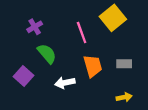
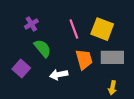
yellow square: (113, 18) -> (102, 29), moved, turned -30
gray rectangle: (124, 64) -> (112, 57), size x1.6
yellow arrow: (124, 97) -> (112, 88), turned 112

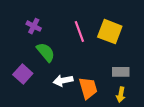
purple cross: (31, 24) -> (34, 26), turned -32
gray rectangle: (112, 57) -> (121, 72), moved, size x0.7
orange trapezoid: (84, 59) -> (88, 88), moved

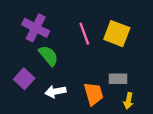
purple cross: (34, 26) -> (36, 28), size x1.6
gray rectangle: (121, 72) -> (118, 79), moved
white arrow: (63, 80) -> (55, 92), moved

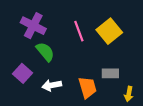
yellow square: (117, 34) -> (109, 31), turned 30
yellow arrow: (128, 101) -> (129, 94), moved

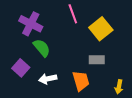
pink line: (79, 31) -> (73, 14), moved
gray rectangle: (110, 73) -> (97, 60), moved

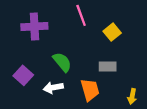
purple cross: (31, 24) -> (34, 27), turned -30
yellow square: (101, 29) -> (112, 32), size x0.7
green semicircle: (42, 48) -> (62, 62), moved

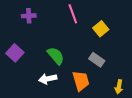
purple cross: (34, 27) -> (29, 16), moved, size x0.6
gray rectangle: (108, 66) -> (97, 60), turned 35
purple square: (23, 75) -> (15, 53), moved

